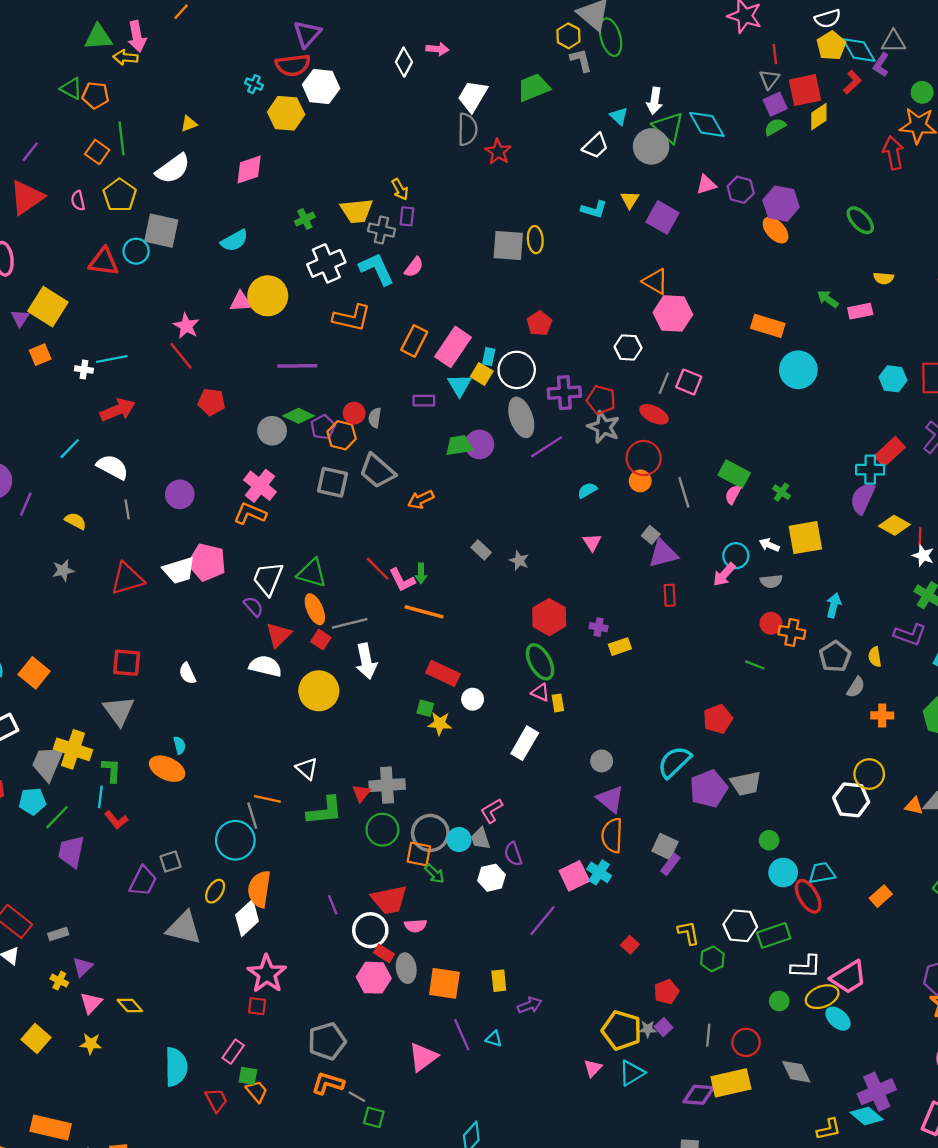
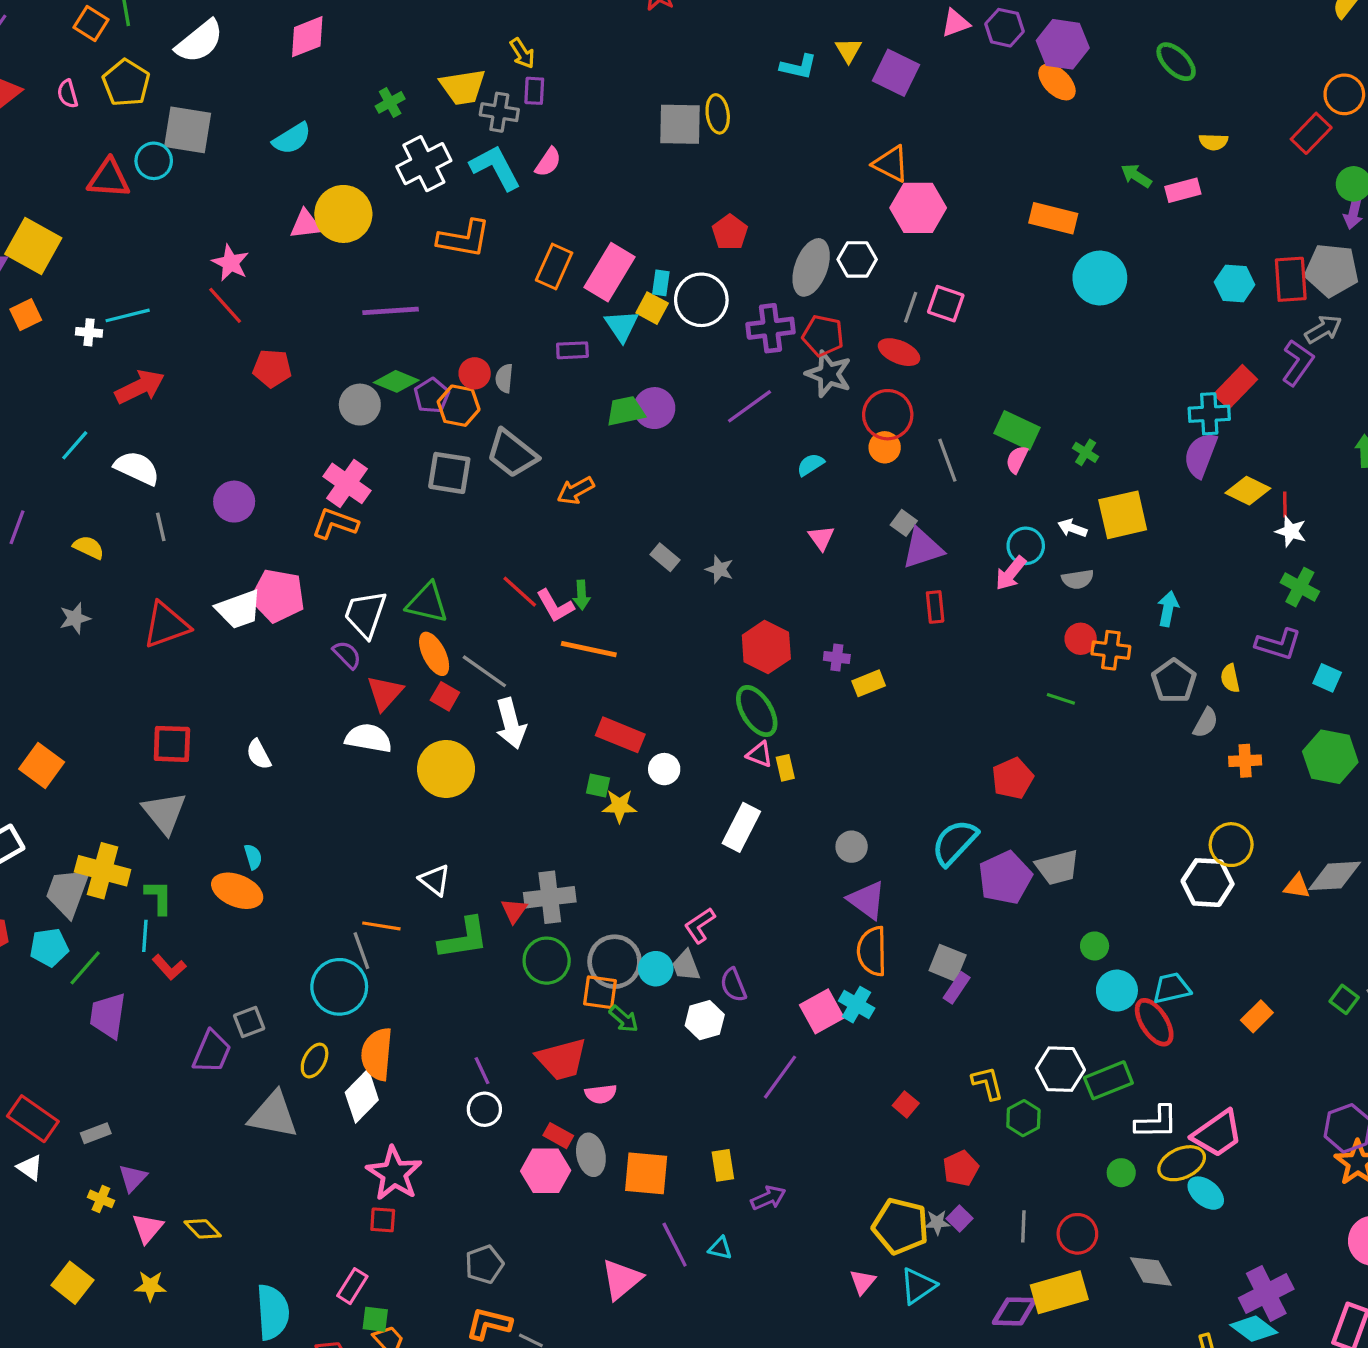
gray ellipse: (521, 417) -> (811, 267), moved, turned 42
gray line: (350, 623) -> (484, 671), turned 52
white circle: (370, 930) -> (484, 1109), moved, size x0.7
gray pentagon: (327, 1041) -> (484, 1264), size x0.7

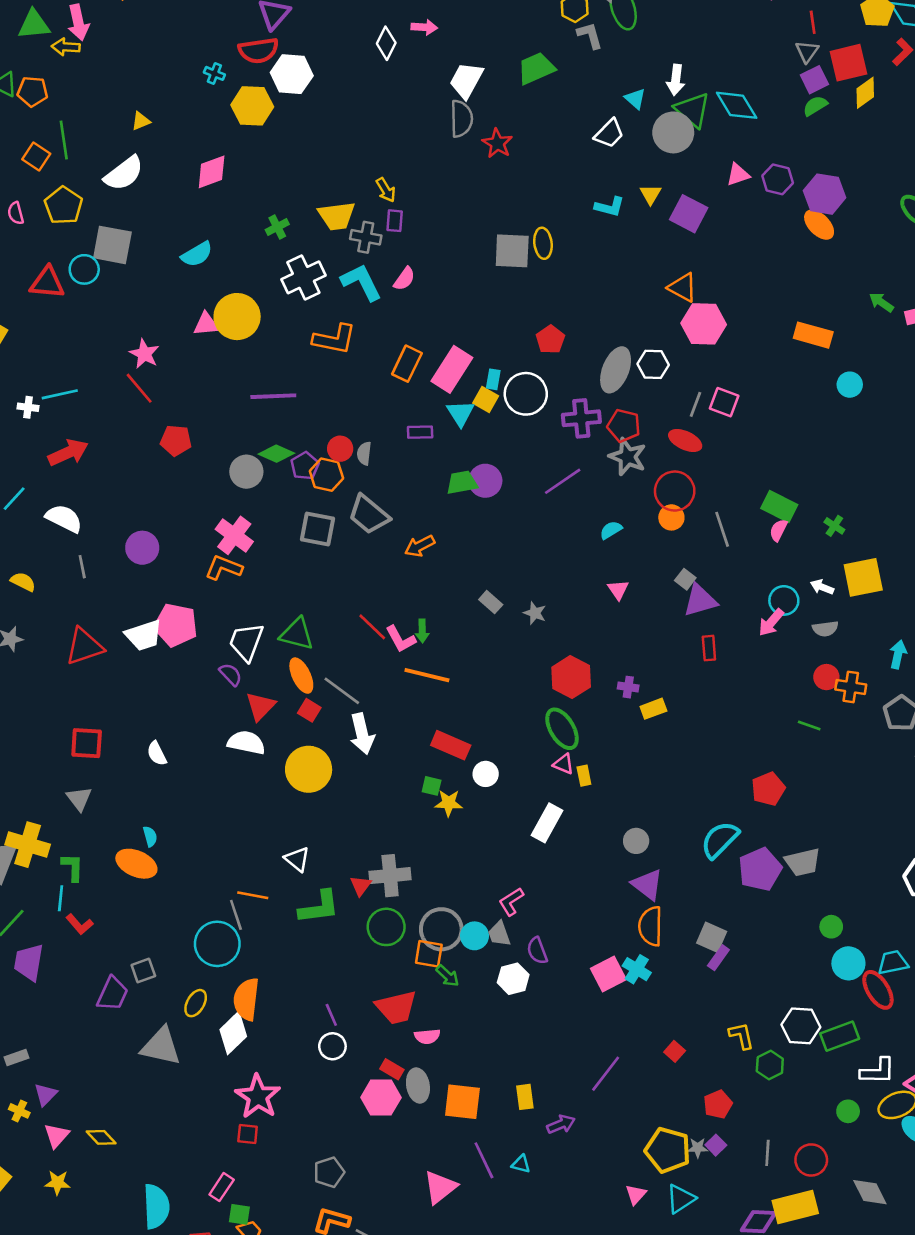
cyan circle: (1100, 278) -> (850, 385), size x0.6
gray triangle: (164, 813) -> (79, 799), size x0.7
purple line: (780, 1077) -> (606, 1074), moved

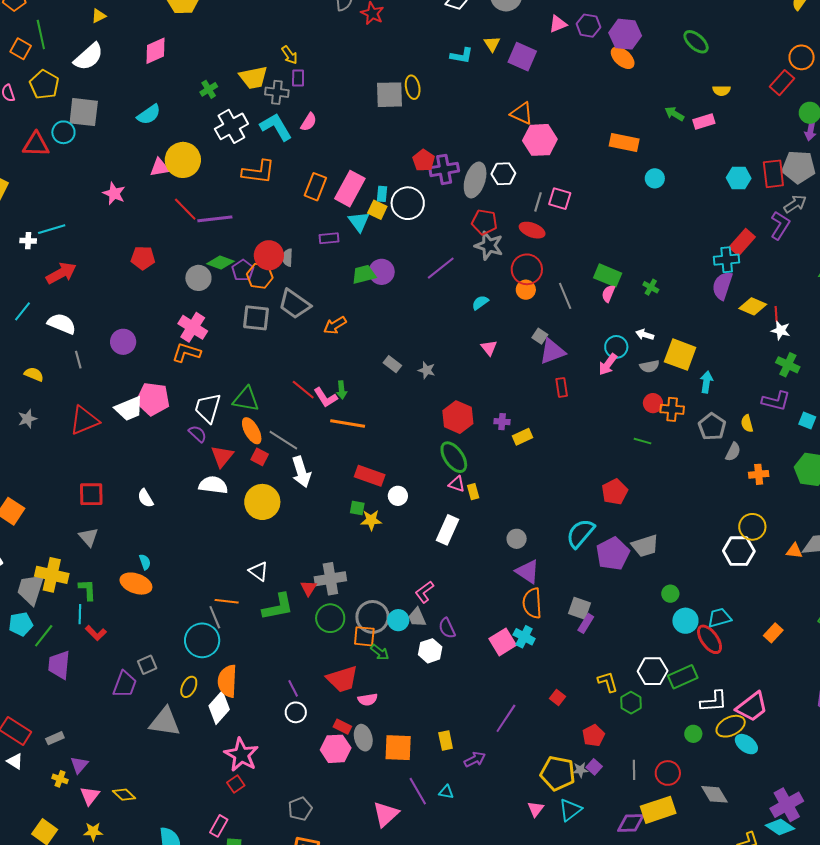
red line: (139, 388) -> (185, 209), moved
purple cross: (581, 418) -> (444, 169), moved
red circle: (340, 449) -> (269, 255), size x1.5
yellow square: (863, 577) -> (680, 355), moved, turned 36
red square: (248, 1134) -> (236, 784), turned -36

